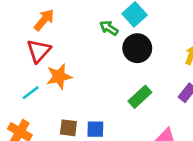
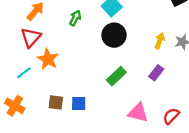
green arrow: (109, 28) -> (75, 18), moved, turned 84
orange star: (59, 77) -> (48, 59), turned -30

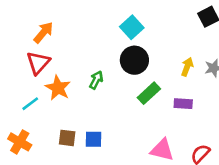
green arrow: (75, 18) -> (96, 80), moved
purple rectangle: (156, 73) -> (183, 104), turned 56
green rectangle: (116, 76) -> (149, 93), moved

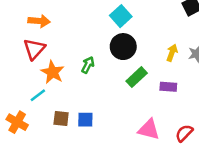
orange arrow: (43, 32) -> (39, 21), turned 55
cyan line: (30, 104) -> (38, 95), moved

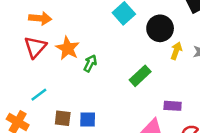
black circle: (123, 47) -> (160, 28), moved
orange star: (52, 72) -> (68, 48), moved
purple rectangle: (168, 87) -> (173, 106), moved

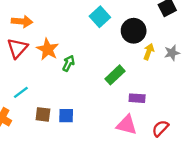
purple rectangle: (173, 106) -> (137, 98), moved

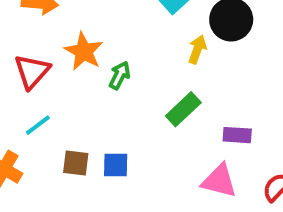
red triangle: (17, 48) -> (32, 71), moved
yellow arrow: (149, 52) -> (197, 49), moved
green rectangle: (115, 75) -> (183, 109), moved

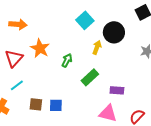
green arrow: (120, 75) -> (67, 60), moved

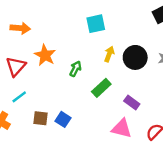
cyan square: (85, 20) -> (96, 24), turned 30
black circle: (114, 32) -> (135, 57), moved
purple rectangle: (117, 90) -> (132, 103), turned 32
blue square: (56, 105) -> (63, 119), turned 32

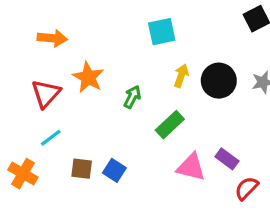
purple rectangle: (132, 103) -> (227, 159), moved
pink triangle: (122, 128) -> (191, 167), moved

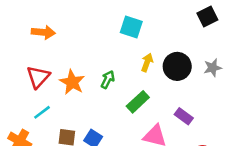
cyan square: (162, 32) -> (131, 27), turned 30
orange star: (88, 77) -> (72, 82), moved
purple rectangle: (227, 159) -> (184, 116), moved

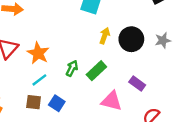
green arrow: (108, 80) -> (72, 68), moved
cyan line: (42, 112) -> (39, 80), moved

